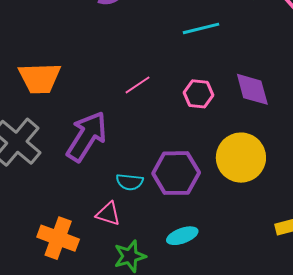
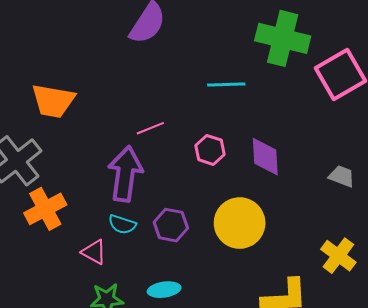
purple arrow: (87, 136) -> (125, 174), moved, turned -36
purple hexagon: (176, 173) -> (171, 225), size x0.7
orange cross: (58, 238) -> (45, 209), moved, turned 30

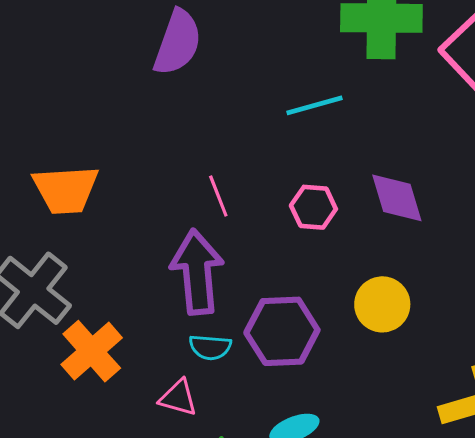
pink line: (150, 128) -> (218, 196), turned -76
yellow circle: (240, 223) -> (382, 304), size x0.7
purple hexagon: (171, 225) -> (282, 331), size x1.4

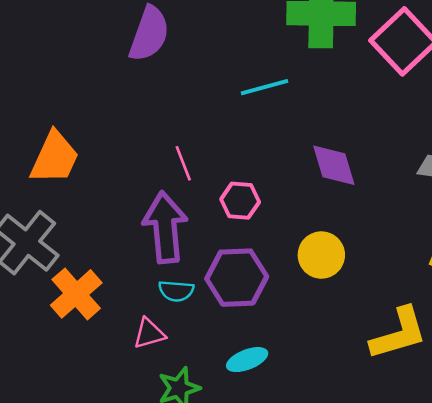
orange trapezoid: (66, 190) -> (55, 158), turned -62
pink hexagon: (313, 207) -> (240, 201), moved
pink triangle: (178, 398) -> (149, 333), turned -32

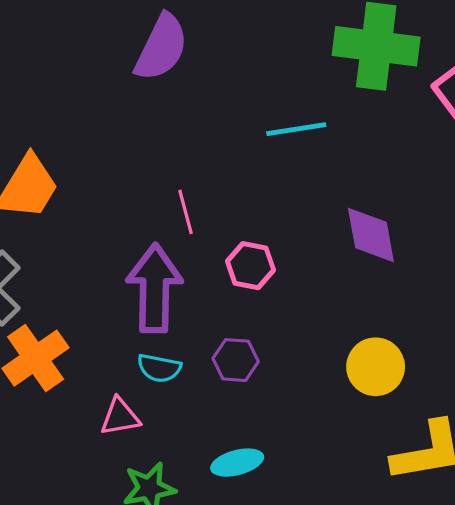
yellow circle: (321, 255) -> (376, 367), moved
purple hexagon: (237, 278) -> (236, 360), size x0.6

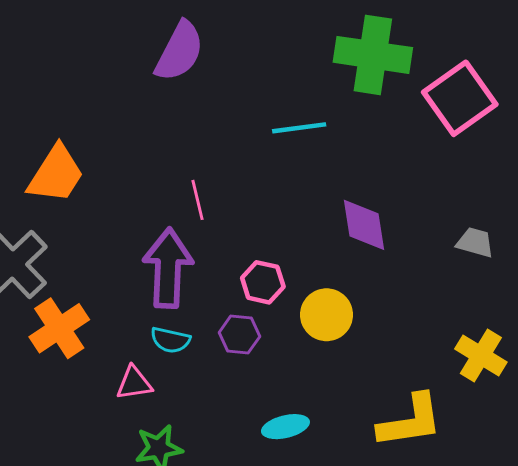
pink hexagon: (250, 266) -> (263, 282), moved
yellow circle: (376, 367) -> (327, 315), moved
cyan ellipse: (237, 463) -> (285, 427), moved

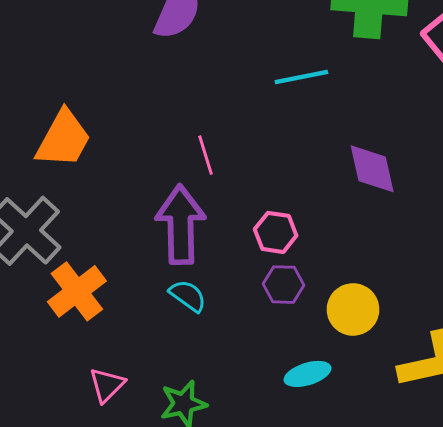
yellow circle: (327, 315) -> (353, 309), moved
purple hexagon: (239, 334) -> (284, 285), moved
cyan semicircle: (170, 340) -> (188, 296), turned -153
pink triangle: (134, 383) -> (107, 385), moved, turned -33

